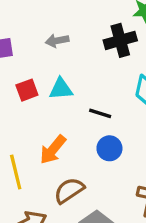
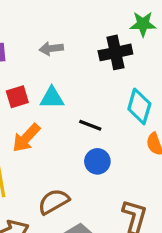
orange arrow: (53, 150) -> (26, 138), moved

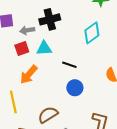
gray arrow: (51, 48) -> (27, 30), moved
black cross: (115, 52) -> (50, 19), moved
cyan diamond: (139, 106) -> (92, 33), moved, turned 40

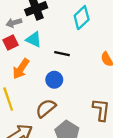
cyan triangle: (44, 48) -> (34, 39), turned 35
blue circle: (75, 88) -> (54, 80), moved

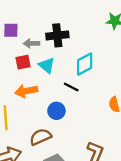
cyan diamond: (82, 18) -> (85, 64), moved
orange arrow: (21, 69) -> (26, 91), turned 30

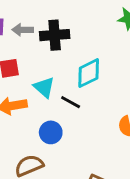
gray arrow: (31, 43) -> (23, 30), moved
cyan triangle: (47, 65) -> (44, 87), moved

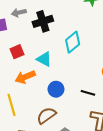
gray arrow: (23, 30) -> (19, 13), moved
black line: (71, 102) -> (88, 93), moved

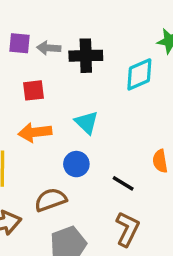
gray arrow: (19, 13) -> (49, 48), moved
cyan diamond: (73, 42) -> (139, 74), moved
cyan triangle: (44, 59) -> (87, 122), moved

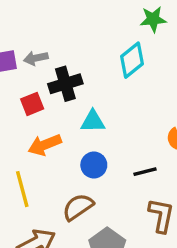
black cross: (86, 56) -> (65, 84), moved
cyan triangle: (87, 122) -> (93, 121), turned -30
black line: (123, 183) -> (145, 172), turned -30

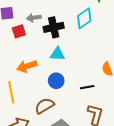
gray arrow: (36, 58) -> (34, 18), moved
black cross: (65, 84) -> (54, 27), moved
red square: (32, 104) -> (19, 31), moved

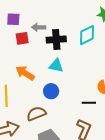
orange arrow: (27, 66) -> (25, 73), turned 42
black line: (87, 87) -> (89, 103), moved

